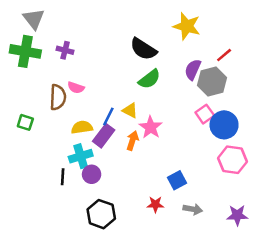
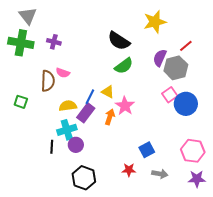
yellow star: (187, 26) -> (155, 22), turned -30
pink hexagon: (232, 160) -> (193, 151), moved

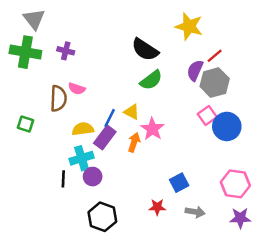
yellow star: (155, 22) -> (189, 26), turned 30
red line: (186, 46) -> (215, 56), moved

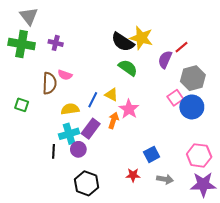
yellow star: (189, 26) -> (141, 38), moved
green semicircle: (151, 80) -> (128, 68), turned -108
gray hexagon: (215, 83) -> (193, 78), moved
purple rectangle: (105, 137) -> (91, 129), moved
purple star: (240, 218) -> (203, 184), size x1.4

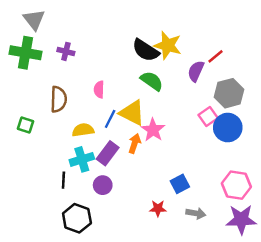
pink semicircle: (65, 75) -> (99, 90), moved, turned 72
yellow triangle: (111, 95) -> (132, 113), size x1.6
purple circle: (78, 149) -> (103, 185), moved
black hexagon: (87, 183) -> (77, 218), moved

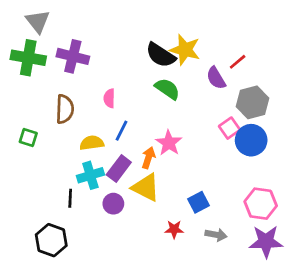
purple cross: (66, 51) -> (73, 56), size x1.6
purple semicircle: (196, 71) -> (216, 78), turned -55
yellow triangle: (132, 113) -> (146, 187), moved
black hexagon: (77, 218) -> (51, 240), moved

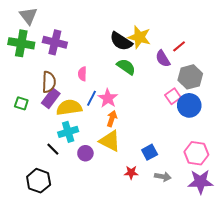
yellow semicircle: (92, 143) -> (69, 107), size x1.4
pink star: (169, 143) -> (108, 98), moved
purple rectangle: (119, 169) -> (51, 98), moved
black line: (70, 198) -> (53, 149), turned -48

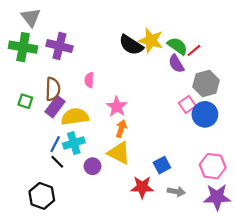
green semicircle: (126, 67) -> (177, 46), moved
blue line: (92, 98) -> (55, 144), moved
green square: (21, 103) -> (25, 101), moved
red star: (131, 173) -> (142, 187), size x1.5

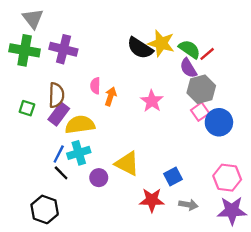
gray hexagon: (206, 83) -> (201, 89), moved
pink star: (117, 107) -> (152, 101), moved
orange arrow: (121, 129) -> (111, 96), moved

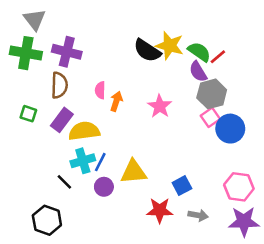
brown semicircle: (56, 95) -> (59, 85), moved
blue line: (59, 154) -> (100, 162), moved
yellow triangle: (127, 163) -> (134, 172), turned -32

